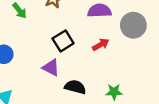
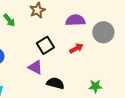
green star: (114, 92) -> (95, 86), moved

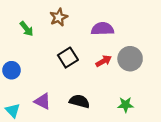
gray circle: (103, 32) -> (130, 59), moved
purple triangle: (35, 67) -> (43, 101), moved

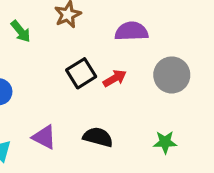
red arrow: (104, 61) -> (115, 78), moved

